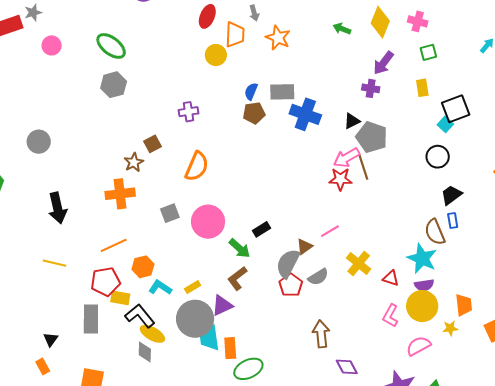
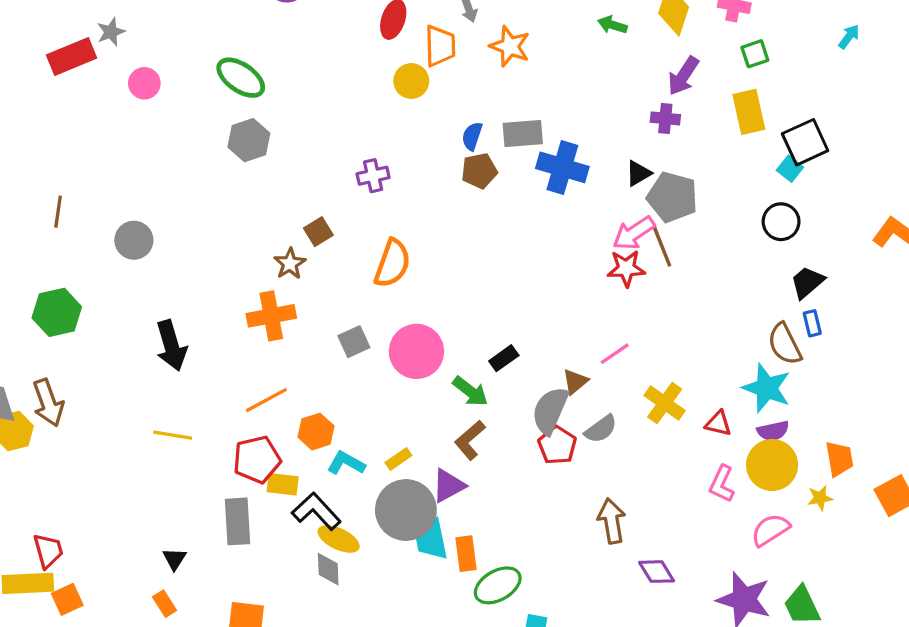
yellow rectangle: (422, 88) -> (749, 112), size x1.5

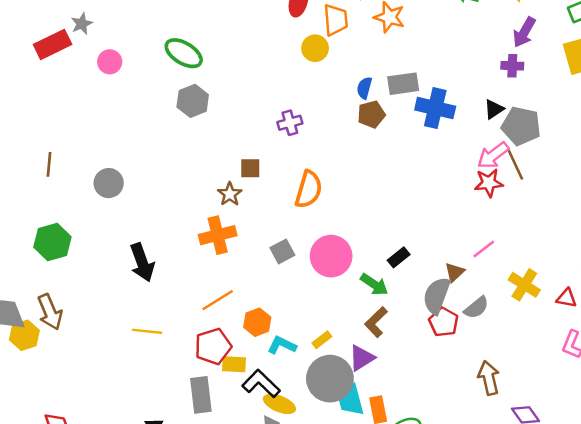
brown square: (318, 232) -> (250, 168), turned 35

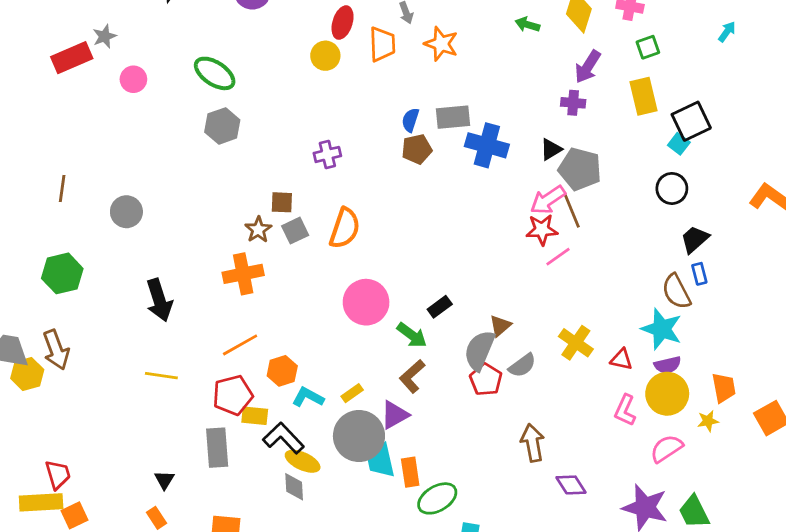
yellow circle: (315, 48) -> (325, 56), moved
pink line: (484, 249) -> (558, 257), moved
gray square: (282, 251) -> (295, 231), moved

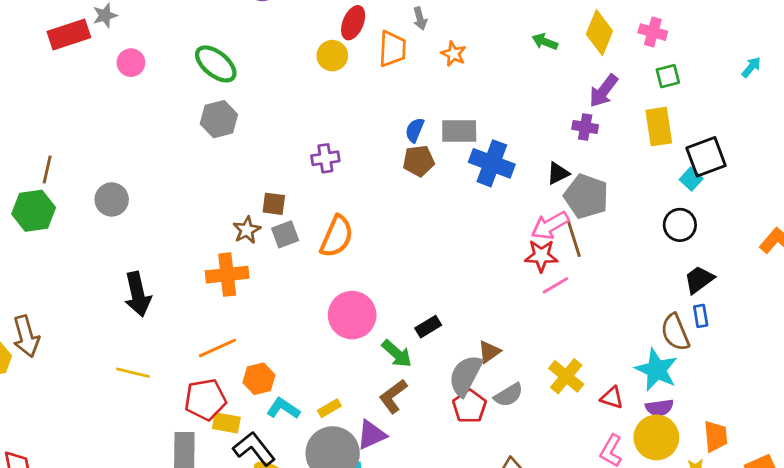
orange star: (441, 44) -> (454, 54), size x0.7
green hexagon: (62, 273) -> (34, 211), moved

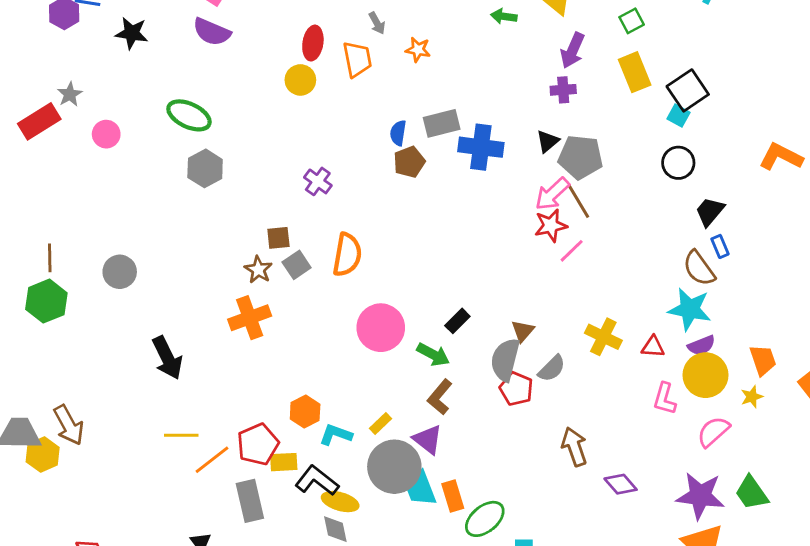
purple cross: (325, 158) -> (318, 181), turned -32
orange line: (217, 348) -> (212, 460), moved
purple triangle: (371, 435) -> (428, 439), turned -44

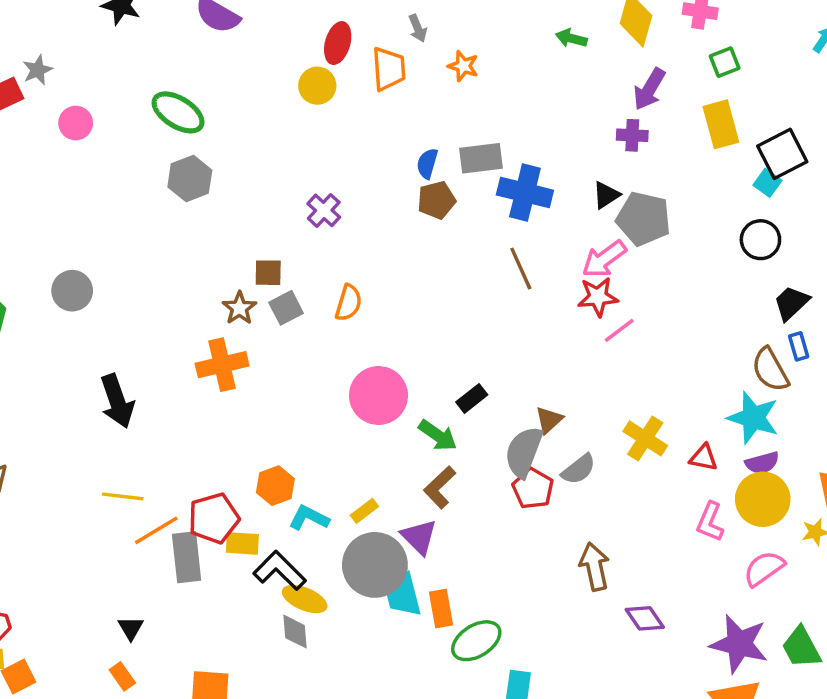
brown line: (579, 202) -> (521, 268), moved
orange semicircle: (347, 255) -> (349, 303), size x0.7
gray rectangle: (250, 501) -> (187, 557), moved

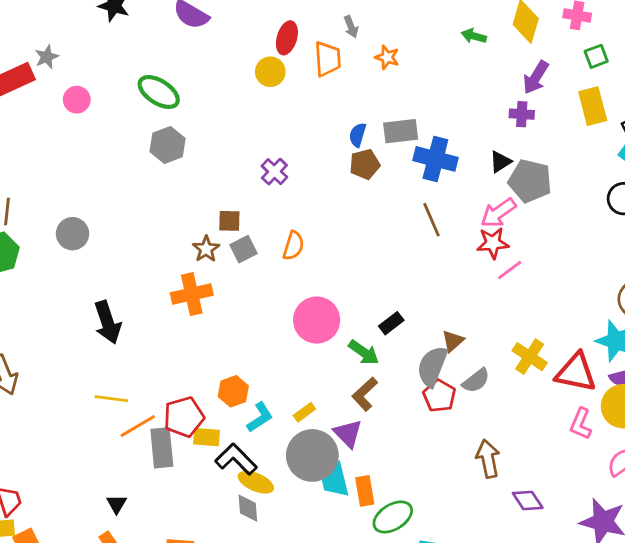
red triangle: (703, 458) -> (576, 372), size x1.8
cyan L-shape: (309, 518) -> (260, 417), turned 120

